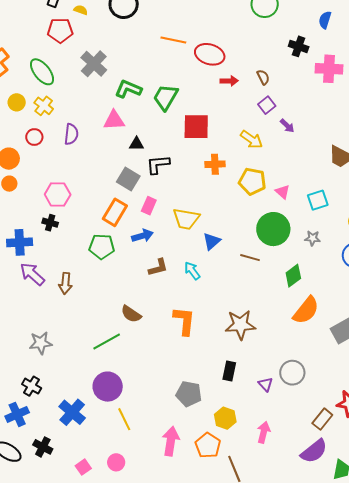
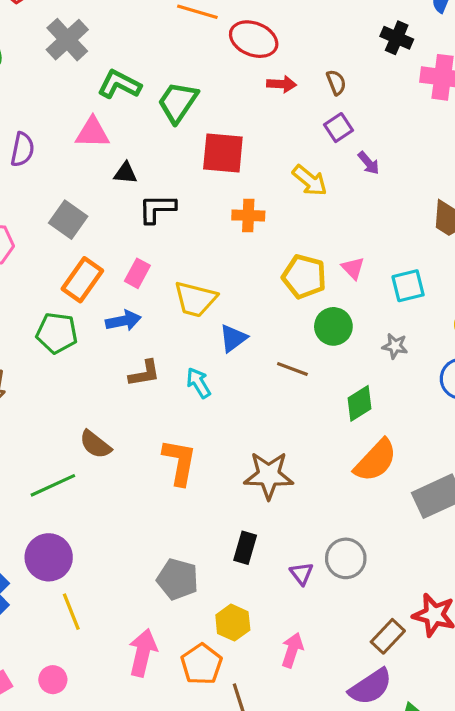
gray square: (128, 179) -> (68, 220), moved
yellow pentagon: (252, 181) -> (304, 277), moved
green circle: (273, 229) -> (333, 326), size x0.7

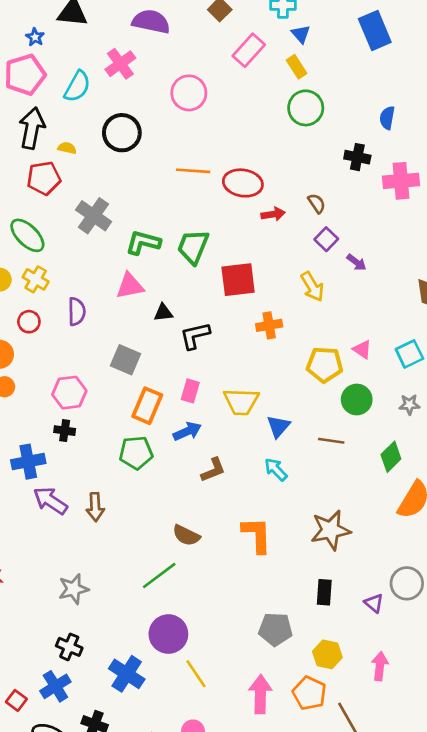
yellow arrow: (310, 180) -> (312, 287), turned 32
cyan arrow: (198, 383) -> (276, 469), moved

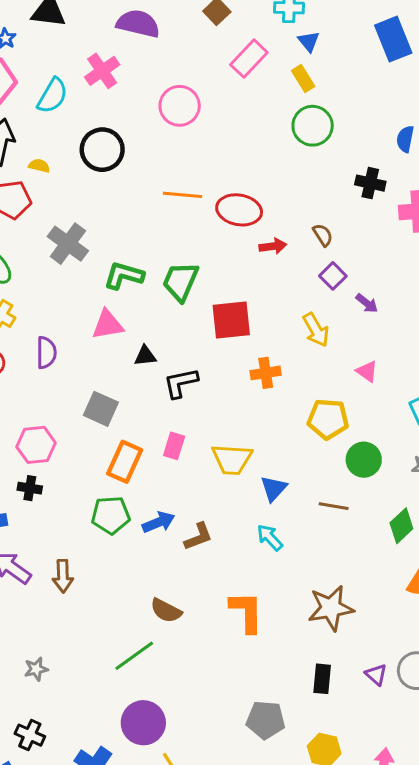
pink triangle: (362, 349) -> (367, 371), moved
blue arrow: (187, 431) -> (159, 522), moved
gray star: (73, 589) -> (36, 669), size x0.7
purple triangle: (374, 603) -> (376, 675), moved

